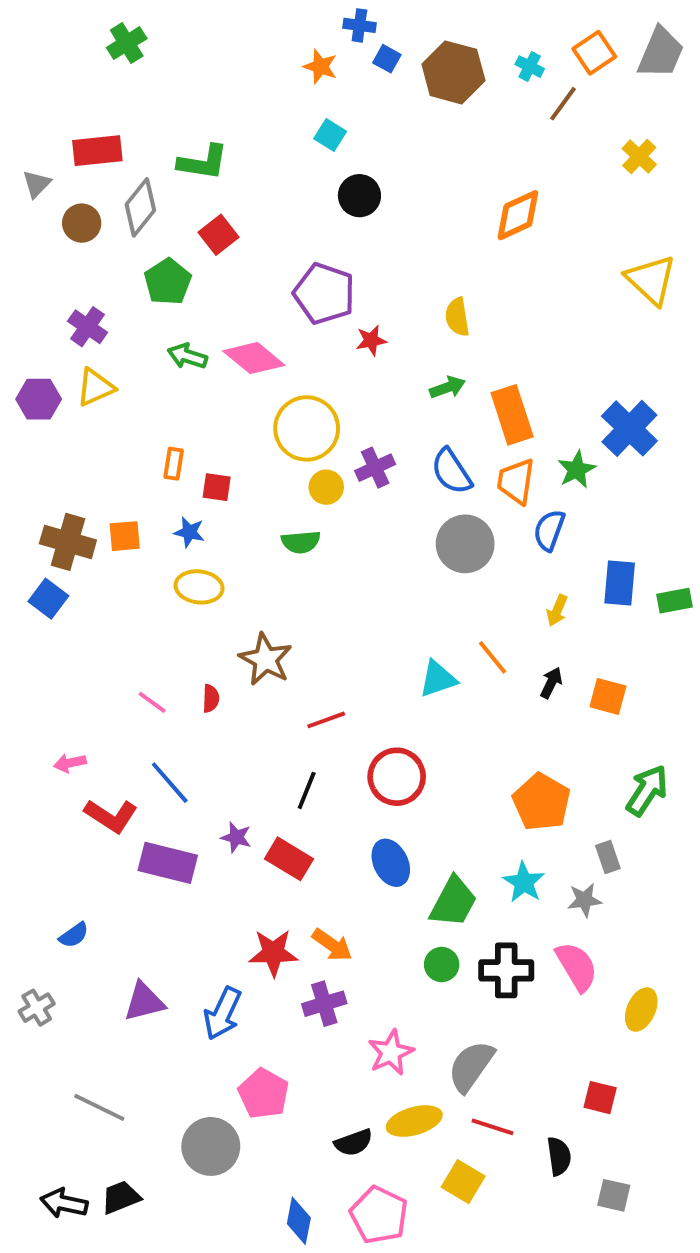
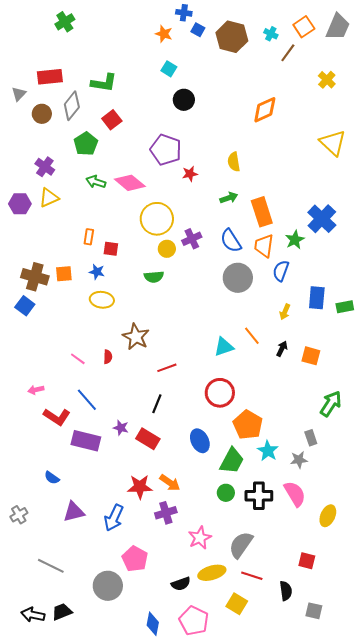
red circle: (397, 777) -> (220, 393), moved
orange pentagon: (541, 802) -> (248, 425), moved
blue semicircle: (74, 935) -> (52, 478), moved, turned 70

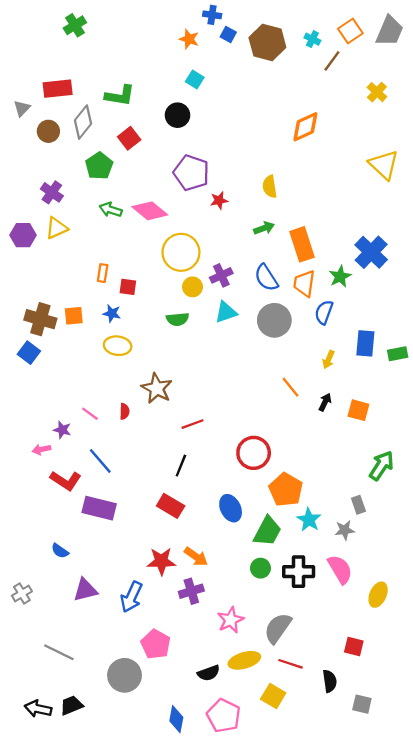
black circle: (184, 100) -> (178, 115), moved
cyan triangle: (224, 347) -> (226, 312), moved
purple star: (121, 428) -> (62, 430), moved

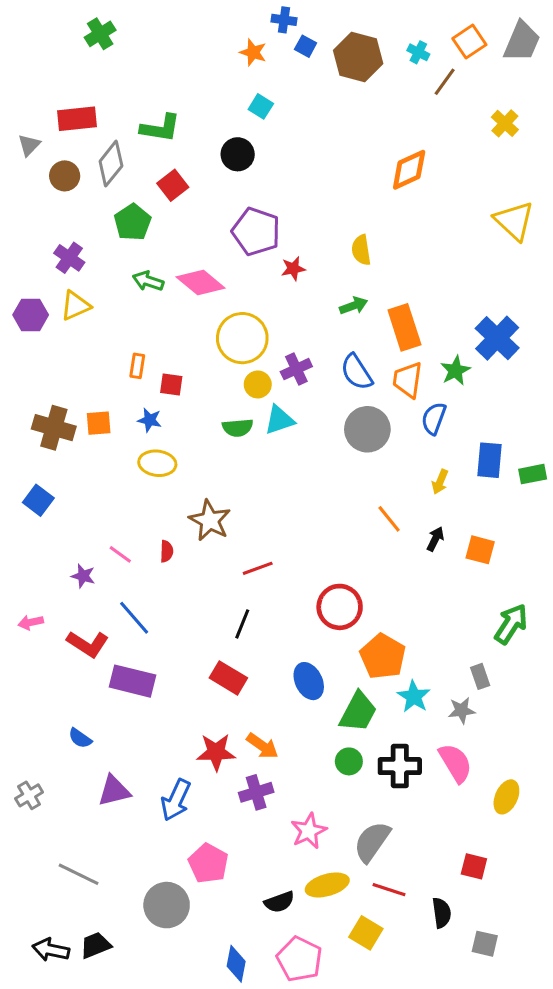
cyan triangle: (226, 312) -> (279, 420), moved
blue square: (29, 353) -> (38, 500), moved
pink arrow: (41, 449) -> (31, 622), moved

